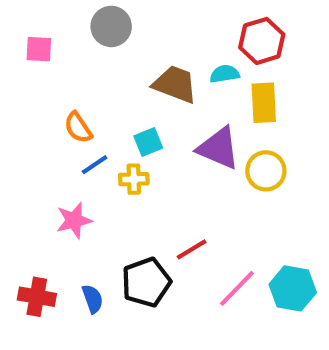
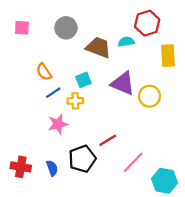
gray circle: (111, 26) -> (66, 28), moved
yellow rectangle: (264, 103) -> (168, 56), moved
pink star: (74, 220) -> (58, 124), moved
cyan hexagon: (293, 288) -> (165, 181), moved

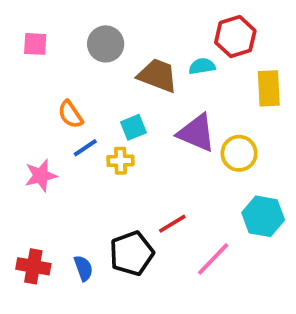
pink star: (58, 124) -> (41, 176), moved
cyan hexagon: (165, 181) -> (263, 216), moved

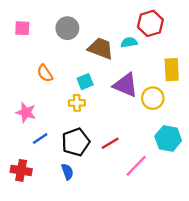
yellow rectangle: (269, 88) -> (172, 70), moved
blue line: (85, 148) -> (40, 138), moved
pink star: (41, 176) -> (26, 112), turned 30
black pentagon: (132, 253) -> (76, 142), moved
blue semicircle: (83, 268) -> (67, 172), moved

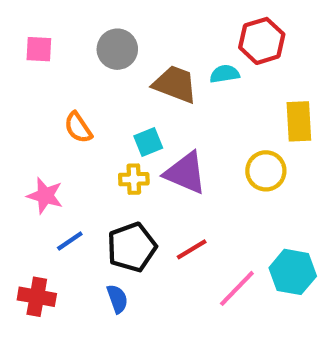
purple triangle: (125, 85) -> (185, 173), moved
cyan hexagon: (168, 138) -> (293, 272), moved

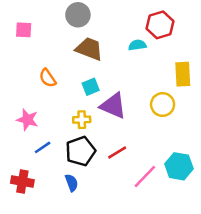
gray circle: (117, 49) -> (78, 15), moved
brown trapezoid: (175, 84) -> (89, 49), moved
yellow cross: (134, 179) -> (82, 120), moved

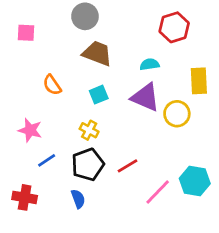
cyan semicircle: (137, 45) -> (149, 64), moved
purple triangle: (113, 106) -> (145, 97), moved
yellow cross: (82, 120) -> (89, 130), turned 30

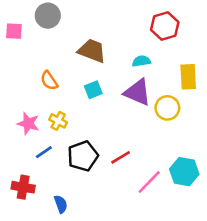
gray circle: (85, 16) -> (48, 16), moved
pink square: (26, 33) -> (14, 31), moved
yellow cross: (89, 130) -> (58, 121), moved
blue semicircle: (78, 199) -> (61, 204), moved

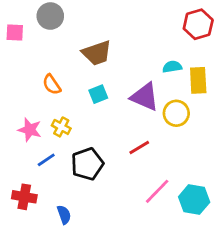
red hexagon: (165, 26) -> (198, 24), moved
brown trapezoid: (92, 51) -> (97, 53), turned 140
cyan semicircle: (141, 61) -> (172, 67), moved
red line: (121, 157) -> (139, 147), moved
cyan hexagon: (184, 172) -> (194, 200), moved

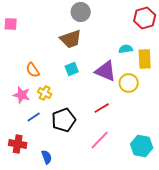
gray circle: (50, 16) -> (81, 12), moved
orange semicircle: (52, 85) -> (33, 70), moved
pink line: (157, 191) -> (100, 140), moved

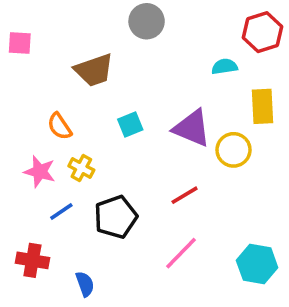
brown trapezoid: (71, 39) -> (94, 70), moved
cyan semicircle: (126, 49) -> (224, 67), moved

